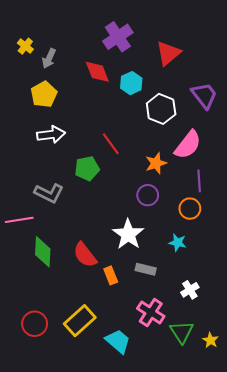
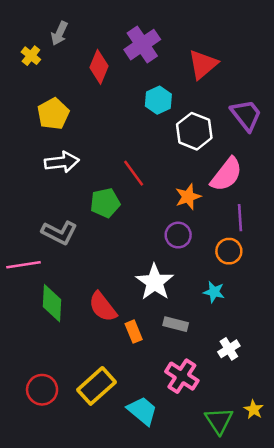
gray arrow: (49, 58) -> (59, 33), moved
red diamond: (97, 72) -> (99, 67), moved, turned 44
green triangle: (182, 332) -> (219, 421), moved

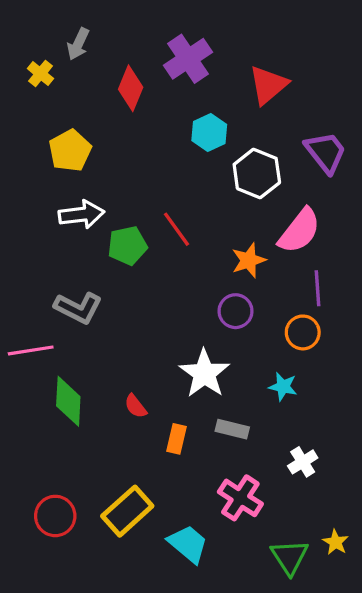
green pentagon: (105, 203) -> (127, 246), moved
red semicircle: (103, 307) -> (136, 406), size x0.6
orange rectangle: (134, 332) -> (177, 439), turned 35

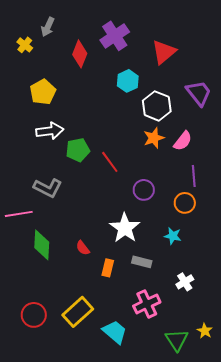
red line: (177, 229) -> (110, 162), moved
pink semicircle: (299, 231) -> (183, 141), size x0.7
orange star: (249, 260) -> (154, 138), moved
pink cross: (240, 498) -> (147, 304), turned 32

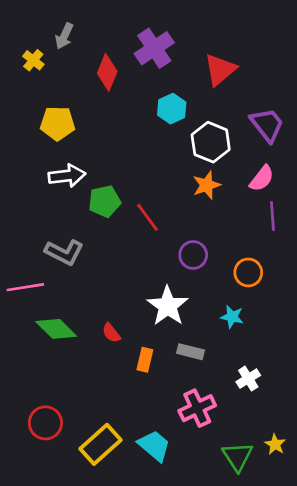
yellow pentagon: (43, 92) -> (58, 123), turned 30
pink semicircle: (183, 141) -> (262, 178), moved
purple line: (194, 176) -> (272, 216), moved
green diamond: (42, 245) -> (56, 329), turned -48
yellow rectangle: (78, 312) -> (101, 444), moved

